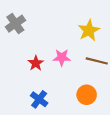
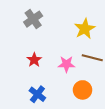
gray cross: (15, 24) -> (33, 19), moved
pink star: (62, 58) -> (66, 64), moved

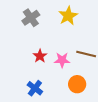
yellow star: (85, 29) -> (68, 16), moved
red star: (34, 60) -> (40, 56), moved

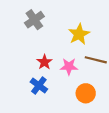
yellow star: (68, 16) -> (79, 34), moved
blue cross: (35, 88) -> (39, 85), moved

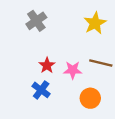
yellow star: (79, 34) -> (95, 23), moved

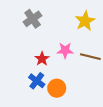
pink star: (73, 70) -> (65, 50), moved
orange circle: (90, 98) -> (57, 88), moved

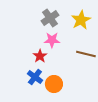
gray cross: (33, 19) -> (50, 18), moved
pink star: (65, 50) -> (52, 40), moved

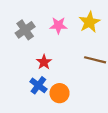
gray cross: (50, 18) -> (25, 30), moved
pink star: (52, 40) -> (58, 25), moved

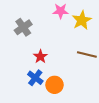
pink star: (58, 25) -> (61, 11), moved

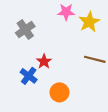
blue cross: (35, 78) -> (29, 76), moved

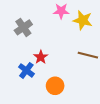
yellow star: (89, 22) -> (83, 20), turned -30

